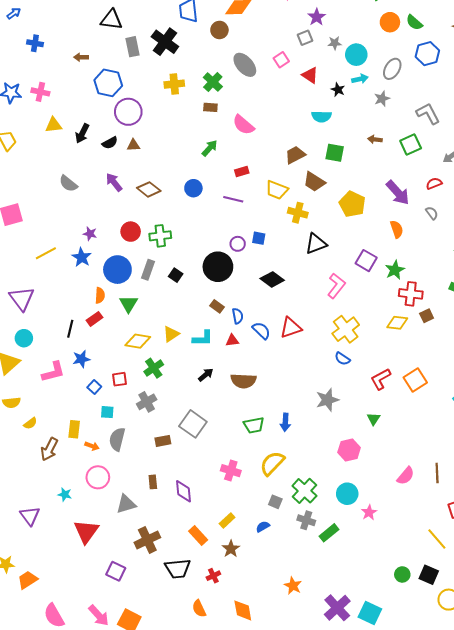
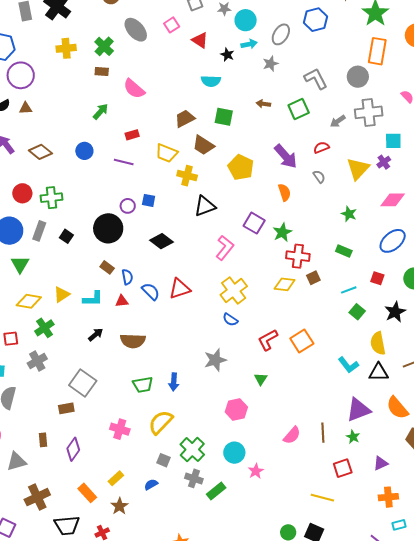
brown rectangle: (163, 441) -> (66, 408), moved
purple diamond: (184, 491) -> (73, 449), turned 40
yellow line: (437, 539) -> (322, 498), turned -35

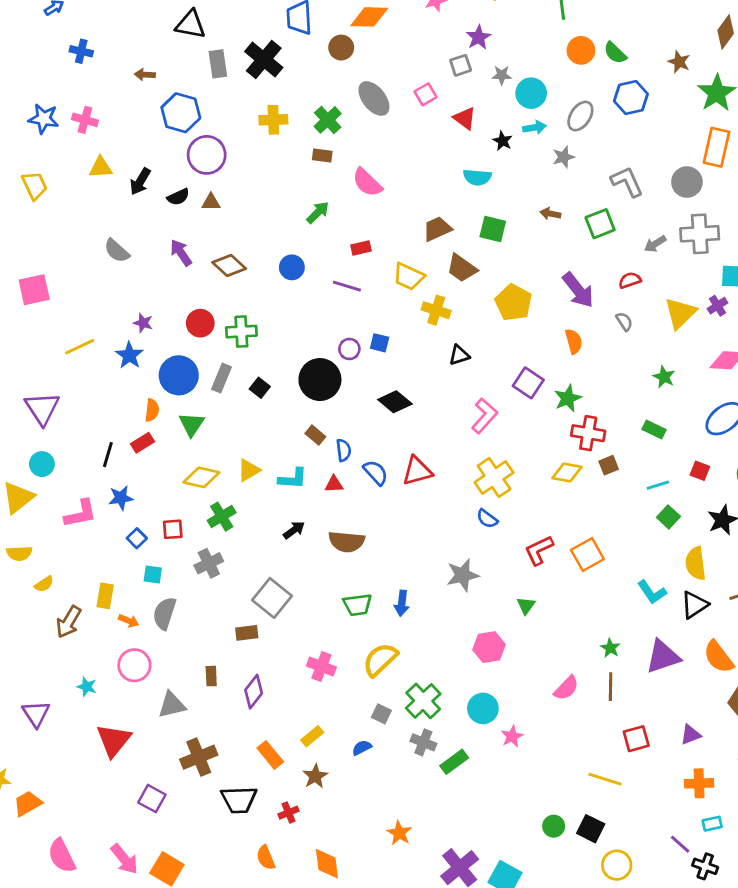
black triangle: (205, 206) -> (459, 355), size x0.7
black triangle: (379, 372) -> (694, 605), turned -35
green star: (353, 437) -> (610, 648), moved

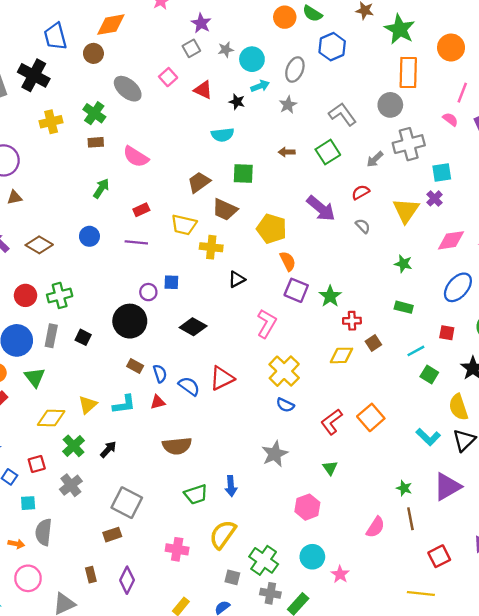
orange semicircle: (574, 341) -> (288, 261), moved
red cross: (588, 433) -> (352, 321), size x0.7
black arrow: (294, 530) -> (108, 449), moved

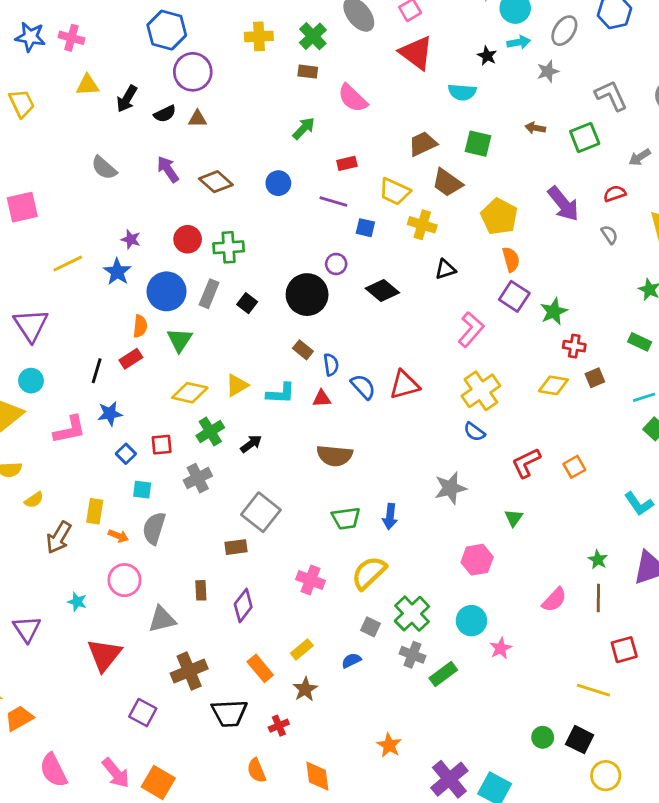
red triangle: (203, 90) -> (416, 53), moved, size x1.5
blue square: (171, 282) -> (365, 228), moved
black diamond: (193, 327) -> (382, 291), moved
orange square: (371, 417) -> (574, 467), size x0.7

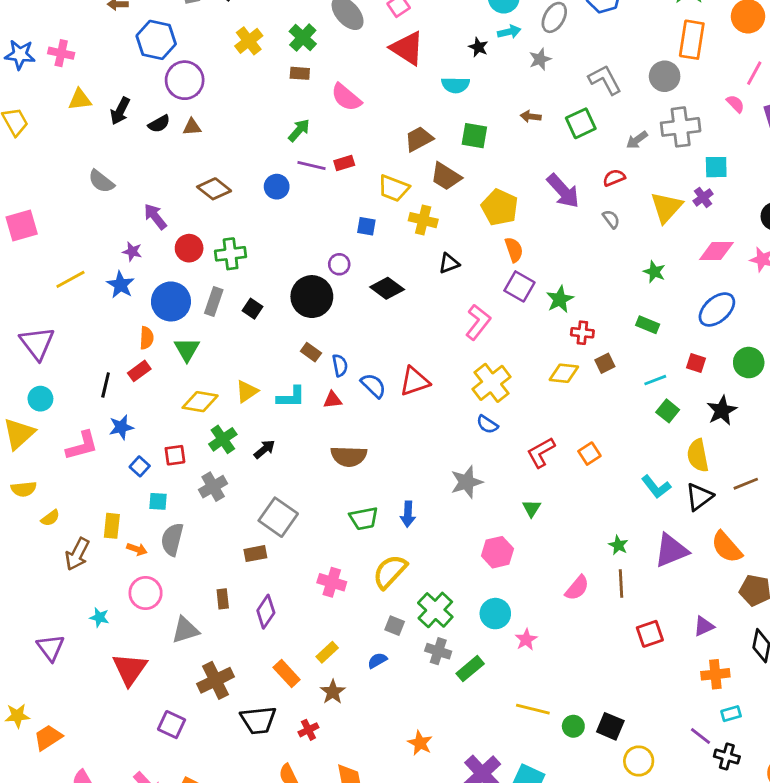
yellow cross: (259, 36) -> (249, 41), turned -32
purple arrow: (168, 169) -> (155, 217), moved
purple line: (333, 201) -> (312, 166), moved
yellow line: (593, 690) -> (533, 709), moved

